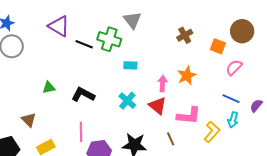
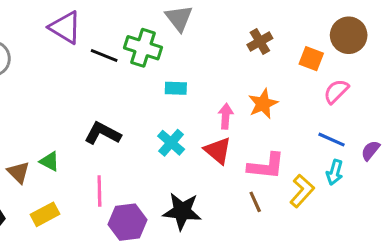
green triangle: (49, 88) -> (50, 161), moved, turned 40
brown line: (171, 139) -> (255, 202), moved

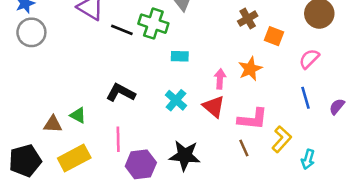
orange square: (311, 59) -> (274, 36), moved
blue line: (332, 140) -> (305, 98), turned 50
brown triangle: (18, 172) -> (53, 124), turned -42
cyan arrow: (335, 172) -> (308, 159), moved
yellow rectangle: (45, 214) -> (74, 158), size x1.4

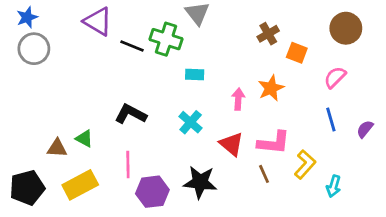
red triangle: (214, 107) -> (231, 144), moved

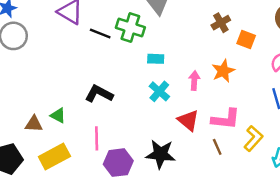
cyan cross: (191, 122) -> (159, 91), moved

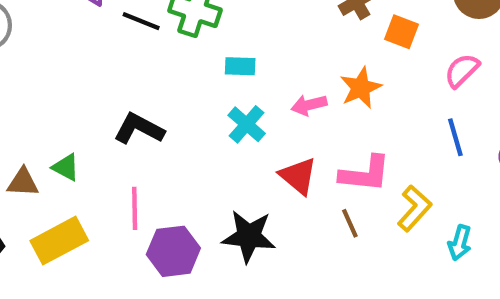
pink arrow: (194, 81) -> (309, 105), turned -108

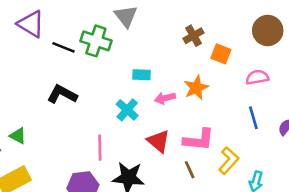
cyan rectangle: (240, 66) -> (141, 75), moved
pink semicircle: (462, 71) -> (257, 77), turned 35
black L-shape: (139, 129) -> (62, 94), moved
pink line: (135, 208) -> (100, 148), moved

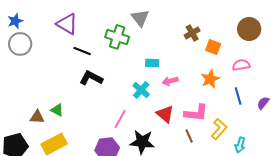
black line: (63, 47) -> (82, 51), moved
orange star: (196, 88) -> (210, 79), moved
pink line: (100, 148) -> (120, 119), turned 30

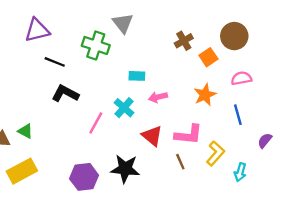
purple triangle: (67, 24) -> (37, 30), turned -45
brown circle: (249, 29) -> (234, 36), moved
orange square: (213, 47) -> (208, 57), turned 35
purple semicircle: (263, 103) -> (265, 141), moved
pink line: (120, 119) -> (96, 123), moved

